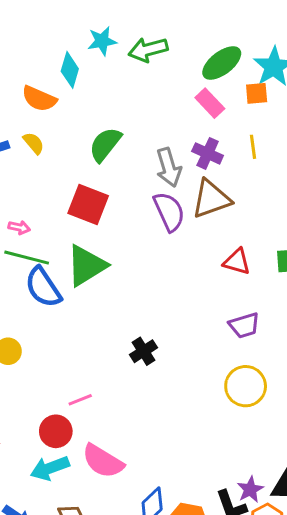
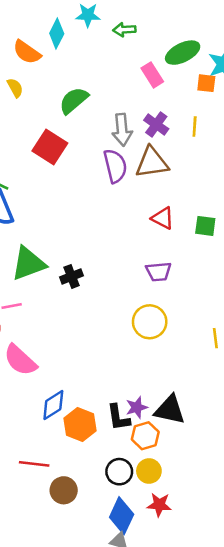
green arrow: (148, 50) -> (124, 30), size x0.7
pink rectangle: (210, 103) -> (152, 75), moved
green triangle: (86, 266) -> (28, 264), moved

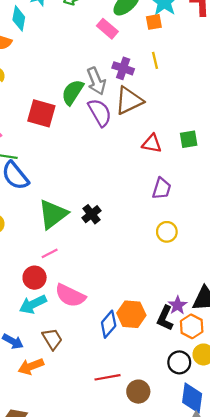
green semicircle: (74, 100) -> (73, 92), moved
purple trapezoid: (158, 272) -> (162, 188), turned -50
yellow circle: (150, 322) -> (167, 232), size x0.7
black L-shape: (118, 417) -> (165, 318), turned 50
orange hexagon: (80, 425) -> (131, 314), moved

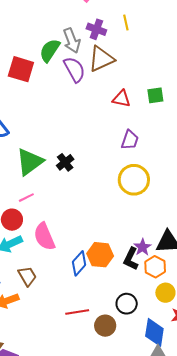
yellow circle: (167, 232) -> (134, 180), size x1.6
pink semicircle: (70, 296) -> (44, 237), turned 40
black circle: (179, 362) -> (127, 304), moved

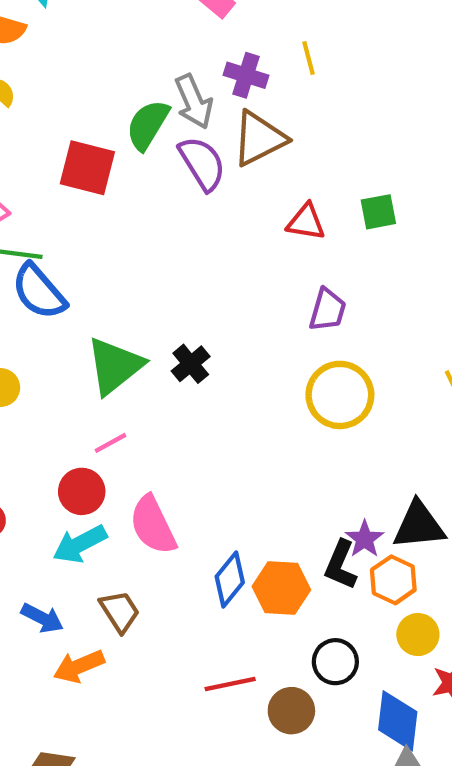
orange hexagon: (100, 255) -> (281, 588), moved

